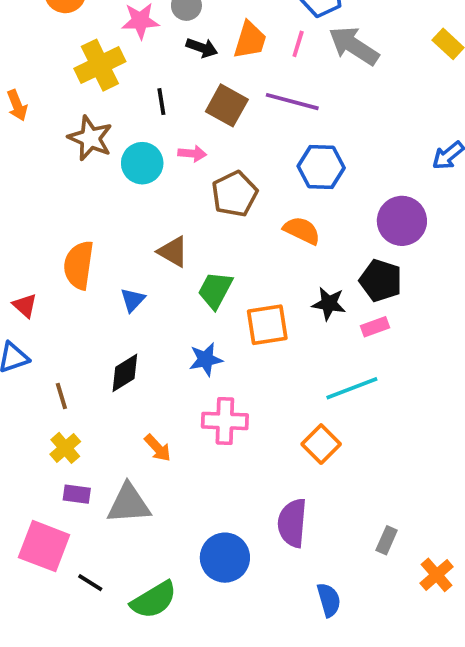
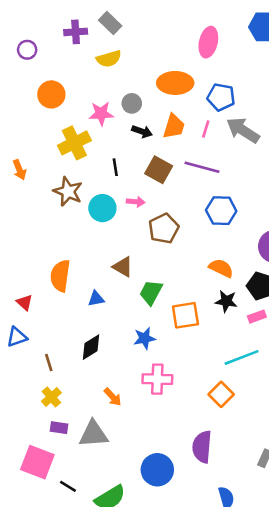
orange semicircle: (302, 230) -> (221, 268), moved
blue triangle: (133, 300) -> (96, 299), turned 36

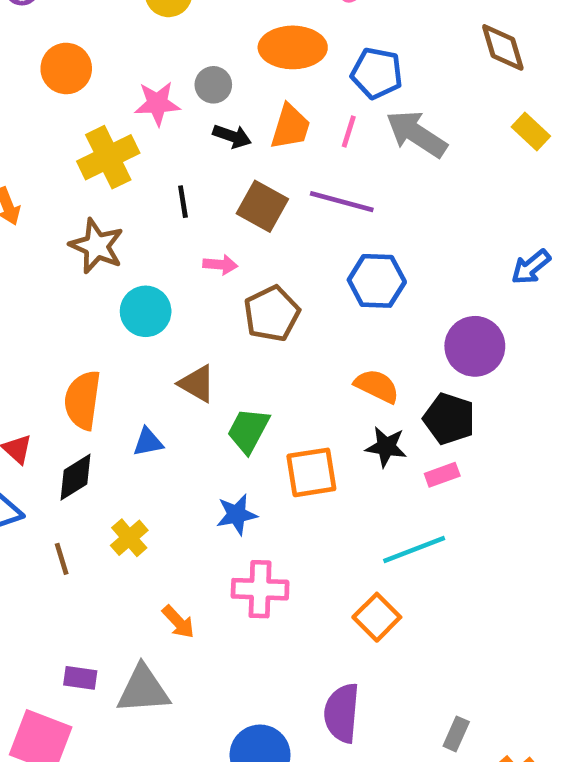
cyan circle: (102, 208) -> (146, 311), moved
black diamond: (91, 347) -> (76, 477), moved
yellow cross: (51, 397) -> (129, 538), moved

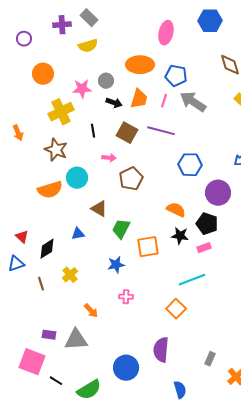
blue hexagon: (377, 281) -> (190, 165), moved
orange semicircle: (83, 400) -> (50, 190), moved, turned -115
pink cross: (260, 589) -> (126, 297), size x0.6

